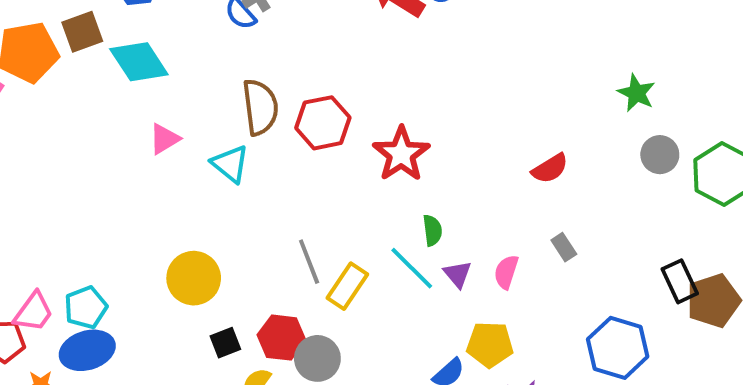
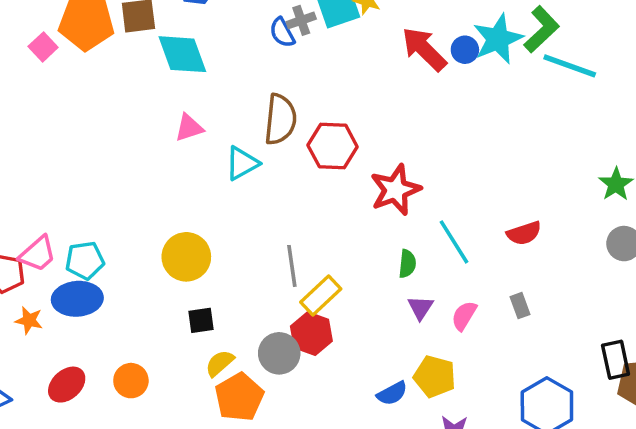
cyan triangle: (230, 164) -> (242, 163), turned 39
cyan line: (412, 268) -> (454, 242), moved
red hexagon: (281, 338) -> (311, 334), moved

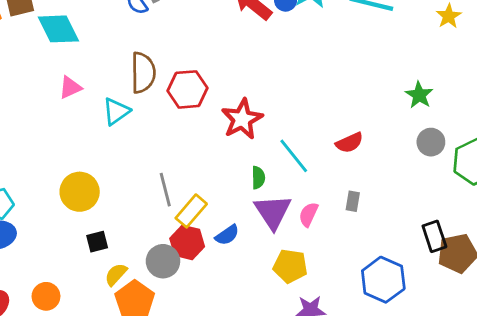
gray rectangle: (520, 306) -> (353, 201), turned 36
purple triangle: (421, 308) -> (273, 212), size x1.8
blue semicircle: (392, 393) -> (227, 235), moved

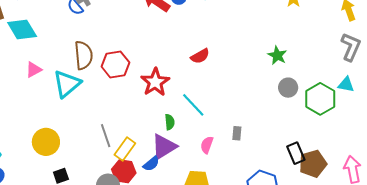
cyan triangle: (116, 111) -> (67, 84), size x1.4
red semicircle: (349, 143) -> (200, 56), moved
purple triangle: (273, 212) -> (164, 147), moved, turned 36

